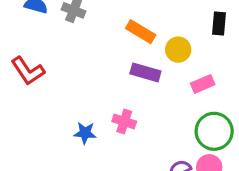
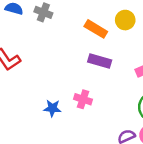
yellow circle: (178, 50) -> (125, 20), moved

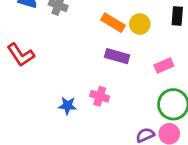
yellow circle: (125, 20) -> (140, 24), moved

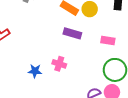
pink rectangle: (164, 66) -> (108, 41), turned 32

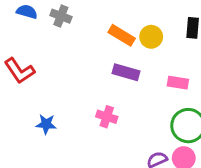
blue star: (35, 71) -> (46, 124), moved

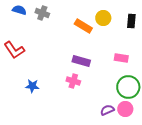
yellow circle: (151, 37) -> (103, 18), moved
purple rectangle: (126, 72) -> (81, 61), moved

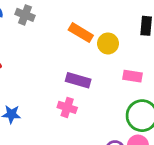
yellow circle: (103, 18) -> (108, 43), moved

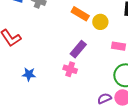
purple rectangle: (78, 80) -> (78, 49), turned -66

